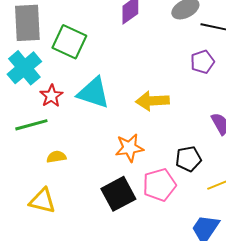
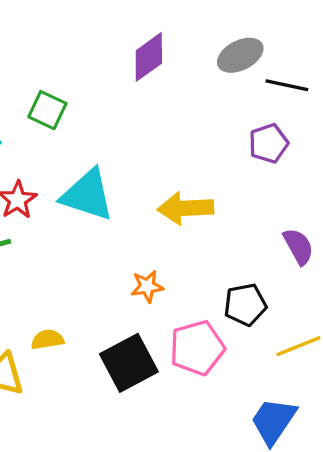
green square: (69, 42) -> (47, 110), size x0.7
orange star: (129, 148) -> (147, 286), size x0.7
yellow semicircle: (56, 157) -> (47, 340), moved

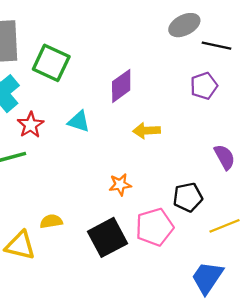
purple diamond: (149, 57) -> (121, 86), moved
green square: (47, 110) -> (51, 63), size x1.4
cyan triangle: (87, 195) -> (79, 121), size x0.6
yellow arrow: (185, 208) -> (146, 131), size x0.7

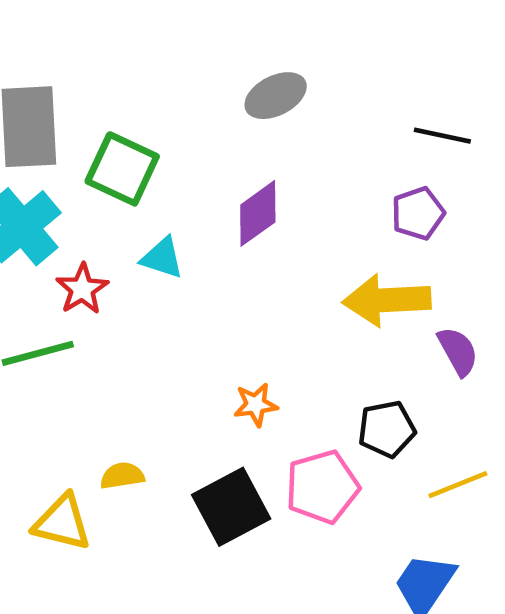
gray ellipse: (184, 25) -> (276, 96), moved
cyan triangle: (79, 121) -> (162, 258), moved
yellow arrow: (146, 131) -> (387, 300), moved, size x1.6

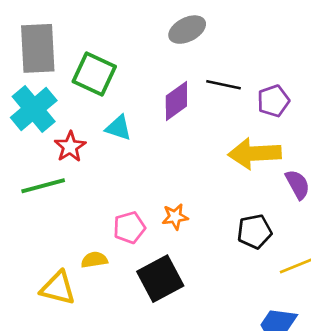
black line: (442, 136) -> (224, 85), moved
pink pentagon: (322, 487) -> (129, 227), moved, size x0.7

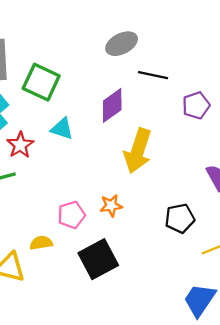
black line: (224, 85) -> (153, 75), moved
yellow arrow: (254, 153) -> (138, 151), moved, turned -69

